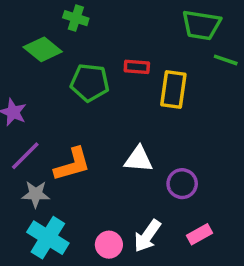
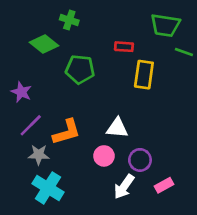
red rectangle: (137, 67) -> (124, 47), moved
purple circle: (182, 184) -> (140, 160), moved
pink circle: (109, 245) -> (104, 156), moved

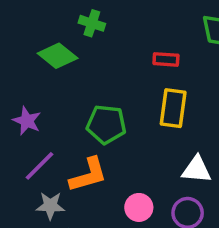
green pentagon: (80, 69) -> (106, 124), moved
yellow rectangle: (144, 75) -> (173, 108), moved
white triangle: (117, 128) -> (197, 170), moved

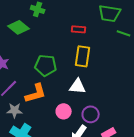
white triangle: (197, 170) -> (78, 86), moved

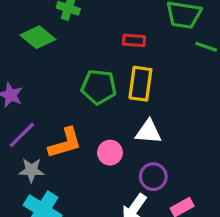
green pentagon: (46, 65) -> (99, 87), moved
white triangle: (78, 86) -> (148, 132), moved
pink circle: (64, 111) -> (110, 153), moved

